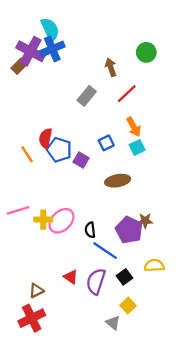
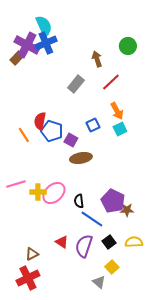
brown ellipse: (118, 181) -> (81, 158), moved
brown star: (145, 221) -> (127, 210), moved
yellow semicircle: (154, 265) -> (134, 242), moved

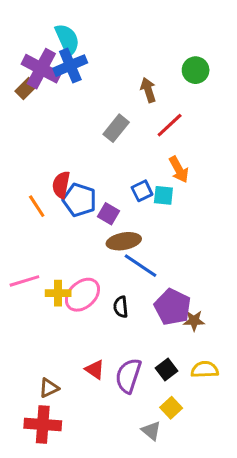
cyan square: (120, 129) -> (163, 195), moved, turned 32
blue line: (92, 219) -> (141, 266), moved
red cross: (28, 278) -> (43, 425), turned 30

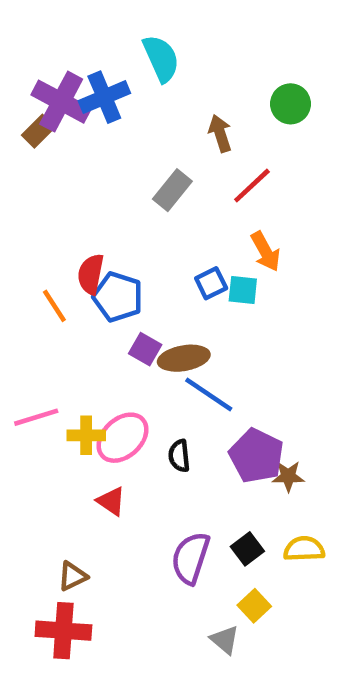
cyan semicircle: (67, 40) -> (161, 58), moved
purple square: (108, 214) -> (145, 349), moved
red triangle: (95, 370) -> (111, 501), moved

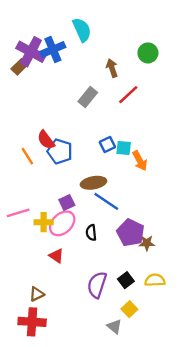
orange arrow: (266, 251) -> (140, 161), moved
red semicircle: (91, 274) -> (46, 140), turned -48
purple square: (145, 349) -> (67, 202), moved, turned 35

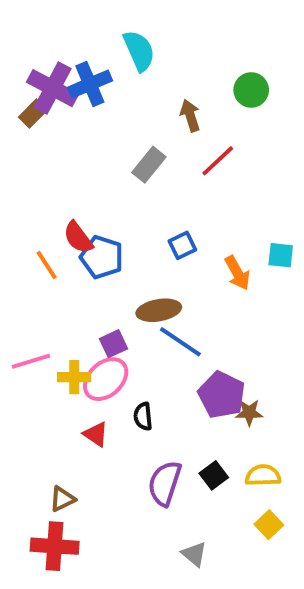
cyan square: (124, 148) -> (281, 255), moved
black semicircle: (91, 233) -> (143, 416), moved
yellow square: (129, 309) -> (269, 525), moved

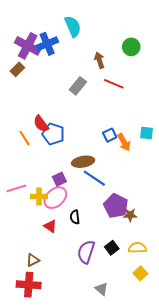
brown rectangle: (33, 114) -> (17, 69), moved
red line: (218, 161) -> (114, 84), turned 66
blue square: (182, 245) -> (110, 135), moved

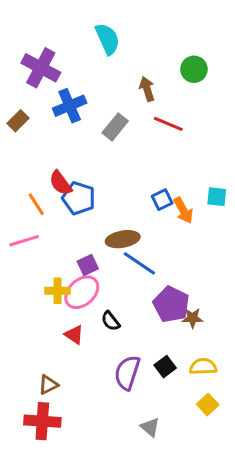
blue cross: (47, 44) -> (70, 106), moved
brown rectangle: (17, 69) -> (18, 121), moved
pink line: (16, 188) -> (24, 241), moved
black semicircle: (75, 217) -> (111, 321), turned -32

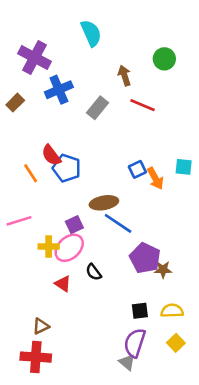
pink line: (24, 241) -> (19, 221), moved
black square: (165, 367) -> (140, 311), turned 30
purple semicircle: (127, 373) -> (135, 343), moved

